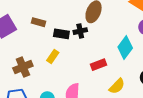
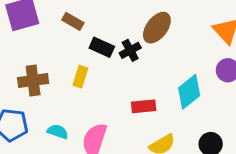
black cross: (80, 31) -> (130, 50), turned -32
yellow rectangle: (53, 56) -> (80, 77), turned -32

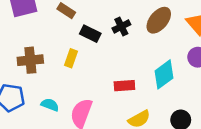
brown ellipse: (157, 28) -> (159, 20), moved
black cross: (130, 50) -> (121, 26), moved

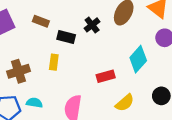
cyan semicircle: (50, 105) -> (34, 103), moved

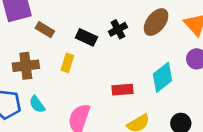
brown rectangle: (41, 21) -> (45, 30), moved
cyan semicircle: (34, 103) -> (37, 104), turned -147

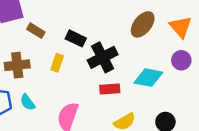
black cross: (118, 29) -> (103, 57), moved, size x1.6
cyan diamond: (163, 77) -> (148, 78), turned 48

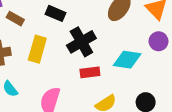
black rectangle: (76, 38) -> (55, 13), moved
yellow rectangle: (57, 63) -> (37, 49), size x1.5

